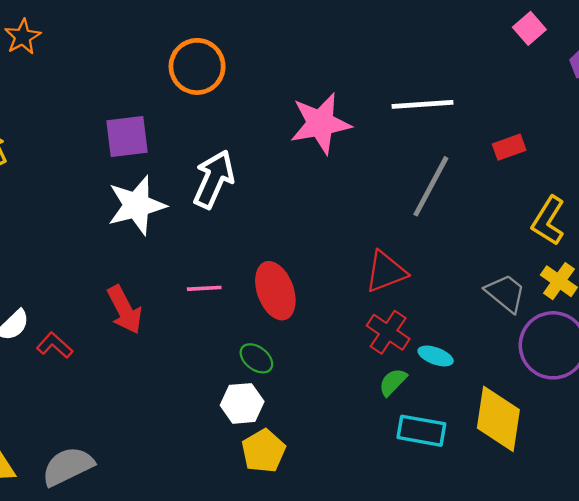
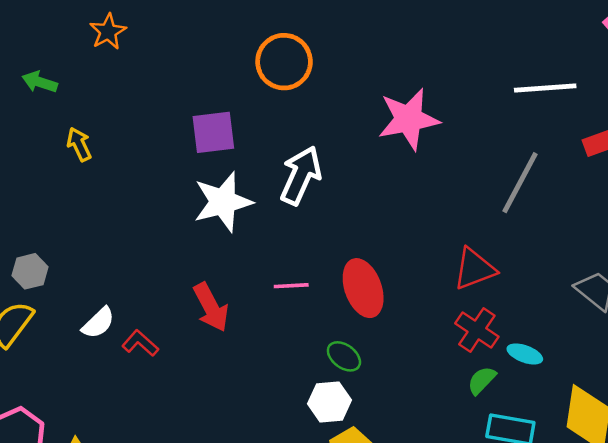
white line: (423, 104) -> (545, 88), moved

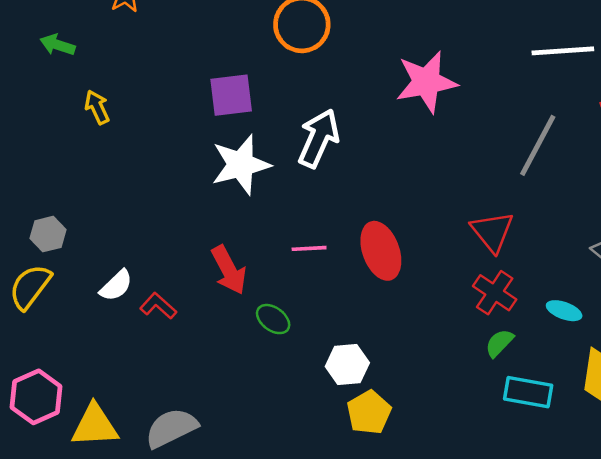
red triangle: (475, 269) -> (492, 232), turned -48
cyan ellipse: (525, 354) -> (564, 311), moved
green ellipse: (344, 356) -> (273, 319), moved

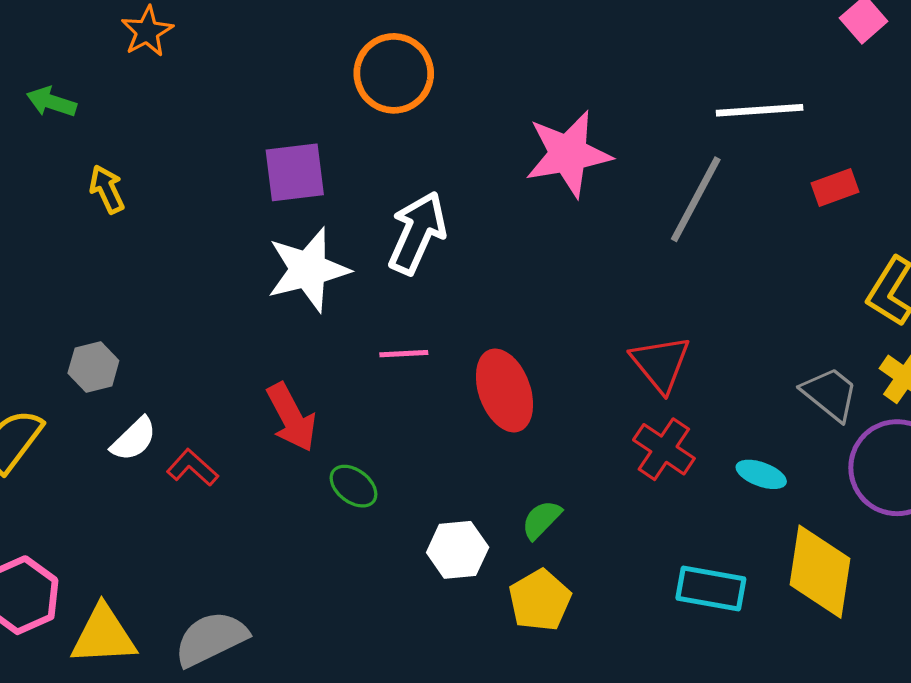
gray line: (538, 145) -> (696, 199), moved
gray hexagon: (48, 234) -> (93, 367), moved
pink line: (309, 248) -> (404, 354), moved
green semicircle: (499, 343) -> (541, 520), moved
yellow pentagon: (369, 412) -> (540, 600), moved

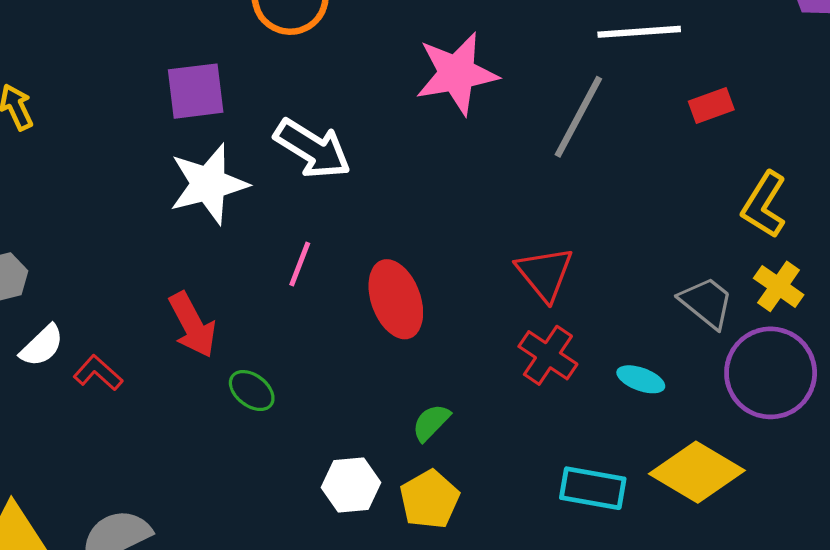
white arrow: (417, 233) -> (313, 149), turned 98
pink line: (404, 354) -> (300, 264), turned -66
white hexagon: (458, 550) -> (351, 485), moved
yellow diamond: (820, 572) -> (697, 472), turned -68

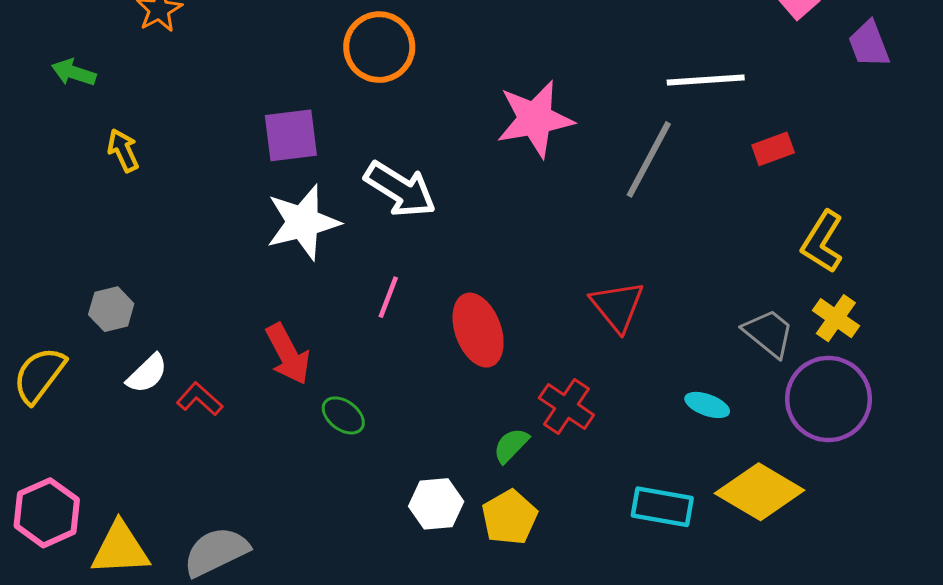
red cross: (548, 355) -> (566, 406), moved

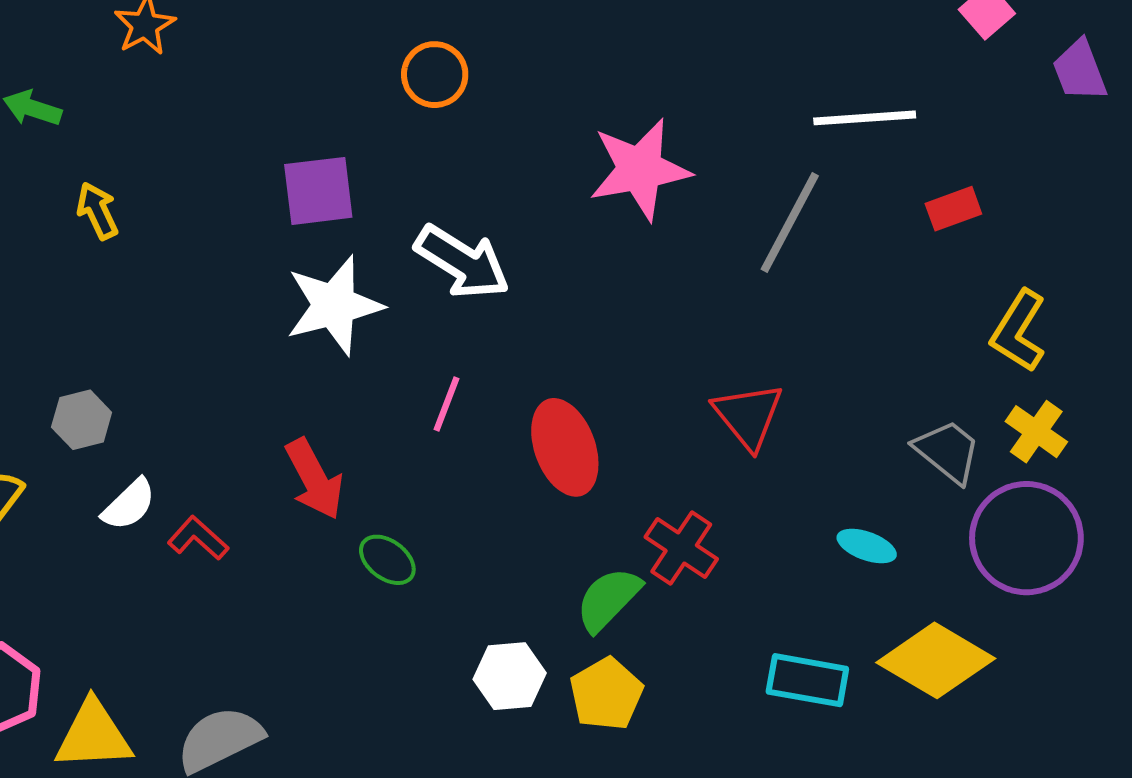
orange circle: (379, 47) -> (435, 75), size x0.7
green semicircle: (511, 445) -> (608, 599), size x1.4

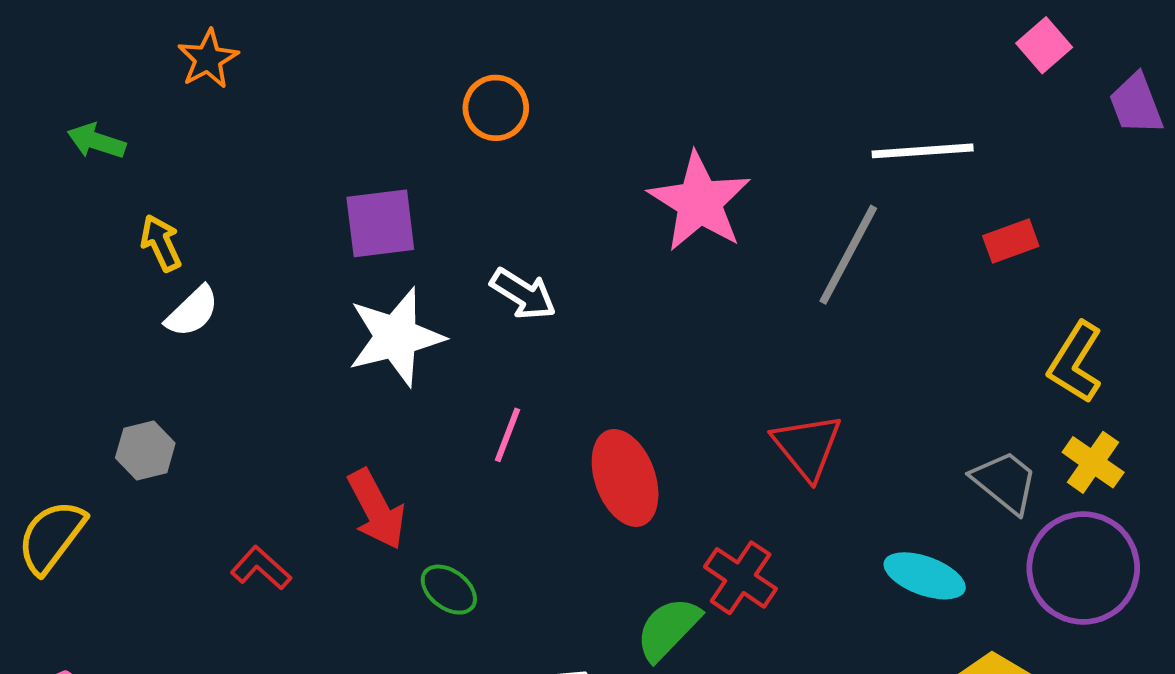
pink star: (640, 169) -> (699, 202), turned -30
white arrow: (462, 262) -> (523, 294), size x0.7
white semicircle: (129, 505) -> (192, 312), moved
cyan ellipse: (867, 546) -> (925, 576), size x1.4

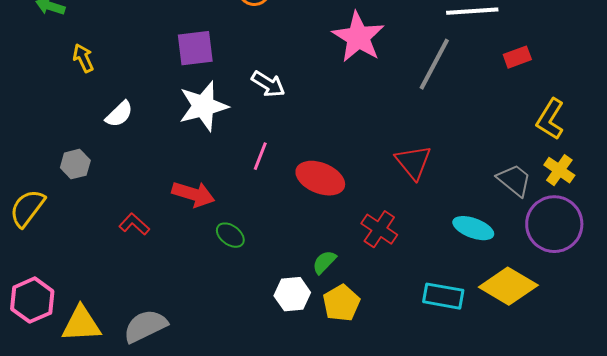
white semicircle: (192, 312) -> (119, 114), moved
red ellipse: (625, 478) -> (320, 178), turned -48
red arrow: (376, 509) -> (193, 194), turned -45
green semicircle: (668, 629) -> (324, 262), moved, size x0.7

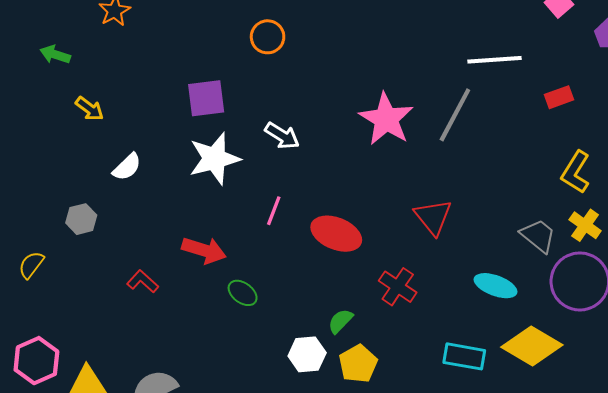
pink star: (358, 37) -> (386, 119), moved
red rectangle: (517, 57) -> (559, 97), moved
yellow arrow: (83, 58) -> (90, 109), turned 152
yellow semicircle: (27, 208) -> (31, 265), size x0.7

